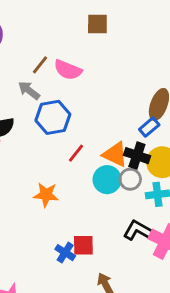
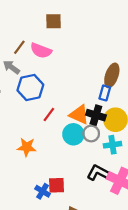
brown square: (97, 24) -> (53, 21), moved
blue rectangle: (149, 127) -> (105, 93), turned -32

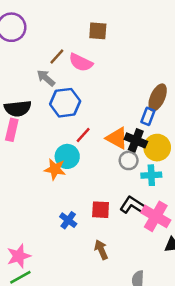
cyan circle: (73, 134) -> (67, 156), moved
red square: (56, 185) -> (101, 210), moved

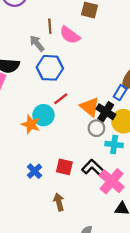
brown line: (57, 57) -> (50, 26), turned -56

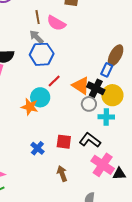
gray arrow: (37, 43) -> (36, 37), moved
pink cross: (112, 181) -> (103, 165), moved

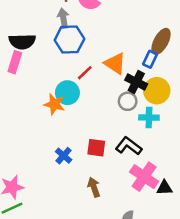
gray arrow: (36, 37) -> (63, 18), turned 35
orange triangle: (81, 85) -> (115, 63), moved

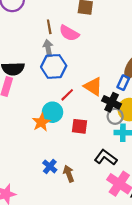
gray circle: (128, 101) -> (115, 116), moved
orange star: (54, 104) -> (41, 122), turned 30
red square: (96, 148) -> (79, 126), moved
brown arrow: (94, 187) -> (69, 174), moved

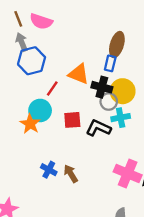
black L-shape: (106, 157) -> (98, 128), moved

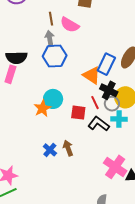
blue rectangle: (110, 63) -> (106, 64), moved, size x1.5
red line: (52, 89) -> (95, 103), moved, turned -72
brown arrow: (71, 174) -> (68, 148), moved

